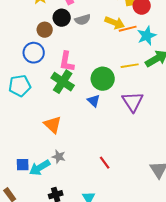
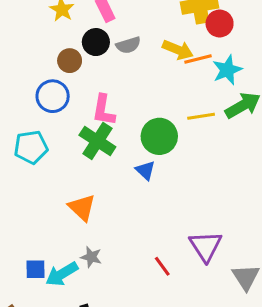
purple triangle: (133, 102) -> (206, 246), moved

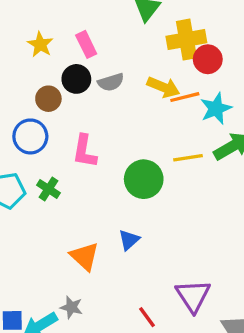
green cross: (97, 141) -> (48, 189), moved, size x0.6
blue triangle: (145, 170) -> (129, 240), moved, turned 35
orange triangle: (82, 207) -> (85, 256), moved

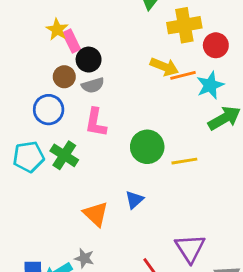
pink rectangle: (86, 44) -> (71, 41), moved
red circle: (208, 59) -> (216, 45), moved
gray semicircle: (111, 82) -> (93, 85), moved
yellow line: (188, 158) -> (184, 161), moved
green cross: (48, 189) -> (64, 155), size x1.4

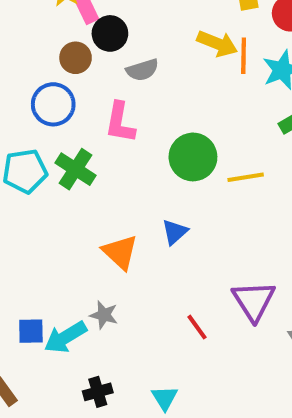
orange line: (183, 75) -> (244, 56), turned -75
gray semicircle: (93, 85) -> (142, 70), moved

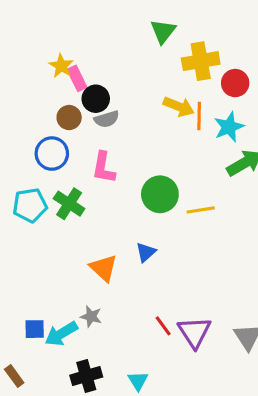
gray semicircle: (142, 70) -> (107, 119), moved
purple triangle: (254, 301) -> (194, 332), moved
black cross: (98, 392) -> (86, 376), size x1.4

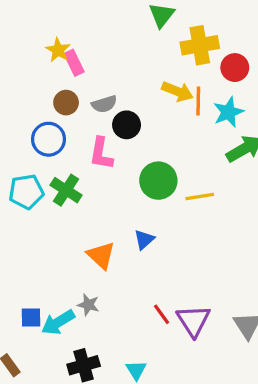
black circle: (96, 99) -> (127, 125), moved

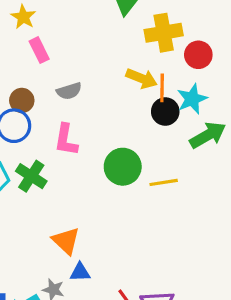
yellow star: (58, 50) -> (23, 17), moved
brown circle: (66, 103) -> (22, 100), moved
black circle: (127, 125) -> (165, 112), moved
blue triangle: (144, 239) -> (80, 272), moved, turned 40

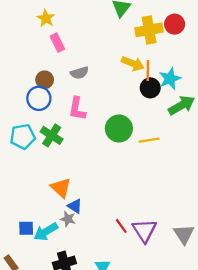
red circle: (198, 55) -> (175, 24), moved
orange triangle: (66, 241) -> (61, 188), moved
blue triangle: (80, 272) -> (75, 206), moved, turned 35

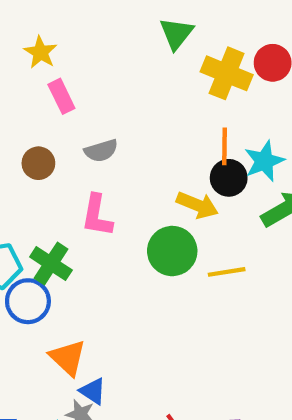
yellow cross: (149, 30) -> (227, 73), turned 32
yellow arrow: (133, 64) -> (197, 205), moved
blue circle: (39, 98) -> (28, 301), moved

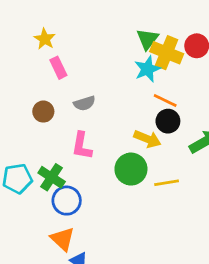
green triangle: (176, 34) -> (147, 39), moved
orange line: (224, 146) -> (165, 101), turned -65
cyan star: (264, 161) -> (147, 69), moved
blue circle: (28, 301) -> (67, 201), moved

